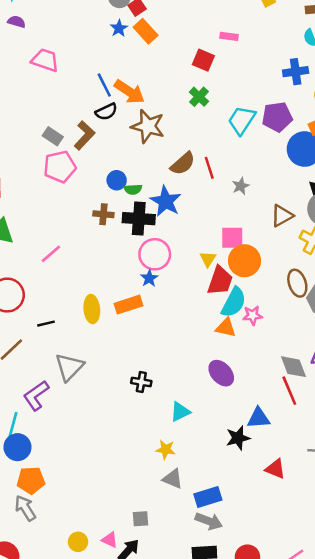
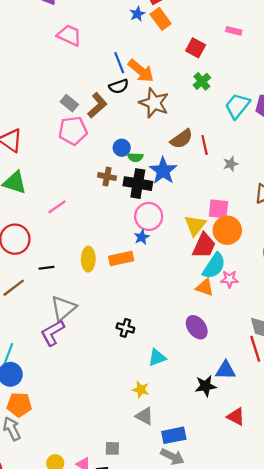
red square: (203, 60) -> (196, 48), moved
yellow triangle: (208, 259) -> (195, 225), size x1.5
purple L-shape: (36, 396) -> (52, 333), moved

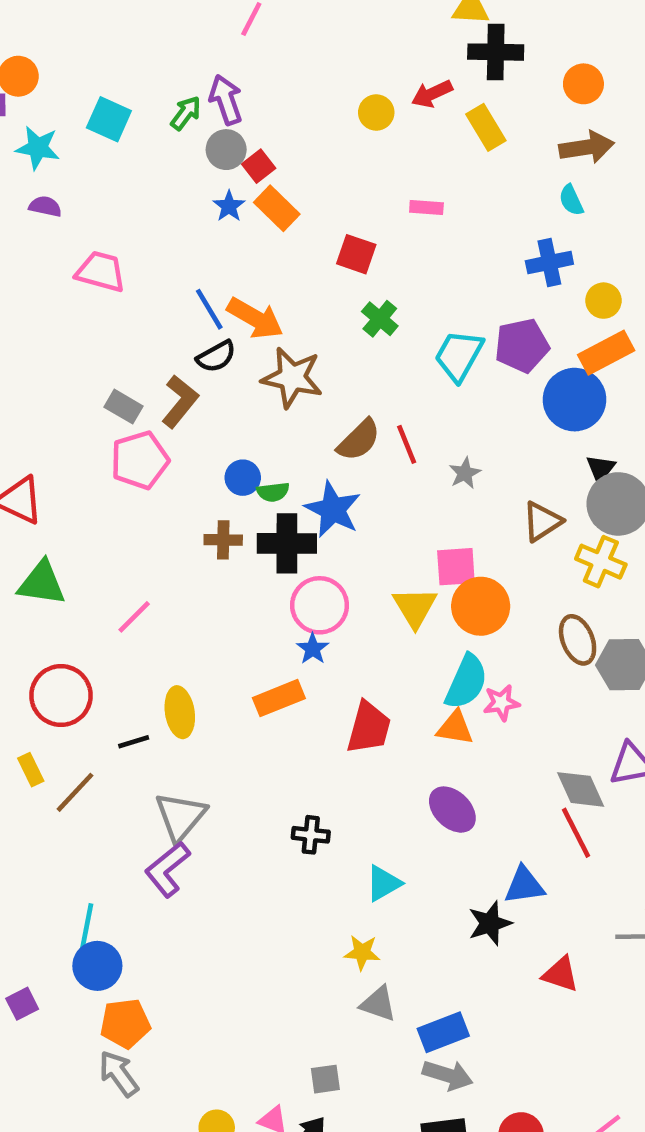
red trapezoid: (204, 246) -> (369, 728), moved
yellow ellipse: (88, 259) -> (180, 712), moved

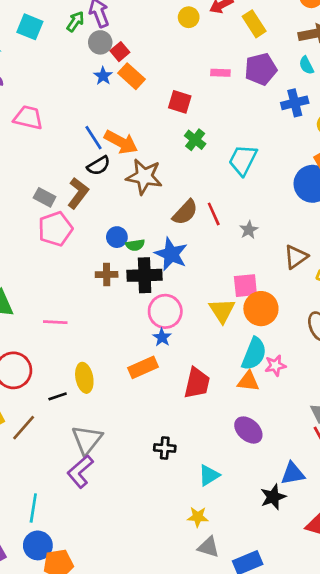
purple pentagon: (522, 346) -> (261, 69), moved
pink line: (134, 617) -> (55, 322), turned 50
blue circle: (97, 966) -> (38, 545), moved

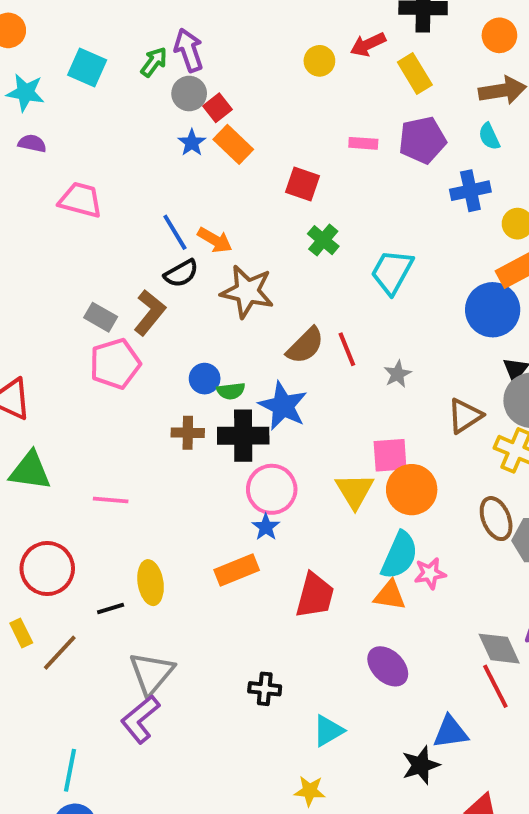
orange arrow: (121, 142) -> (215, 240), size x0.7

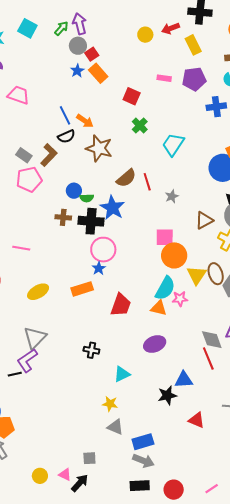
yellow triangle: (355, 491) -> (197, 275), moved
yellow ellipse: (151, 583) -> (38, 292), turned 65
black line: (111, 608) -> (15, 374), moved
purple ellipse: (388, 666) -> (155, 344), turned -70

